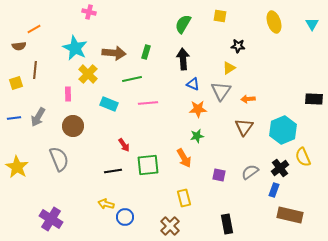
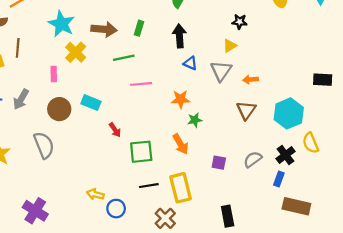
cyan rectangle: (109, 104) -> (91, 103), moved
orange star: (198, 109) -> (181, 99), moved
black line: (113, 171) -> (149, 186), moved
yellow rectangle: (184, 198) -> (181, 188), size x1.5

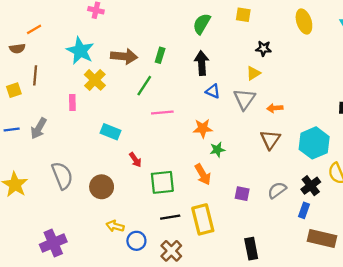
green line: (124, 58) -> (144, 86), turned -45
brown circle: (59, 109) -> (102, 187), moved
purple cross: (35, 211) -> (53, 243), turned 35
brown cross: (165, 218) -> (171, 251), moved

